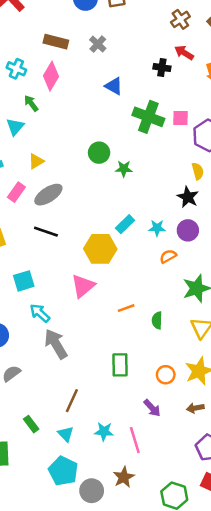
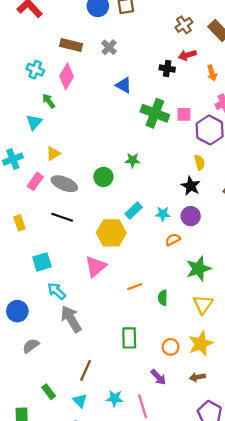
red arrow: (184, 53) -> (187, 55), turned -48
green circle: (99, 153) -> (103, 177), moved
gray ellipse: (48, 195) -> (64, 184), turned 55

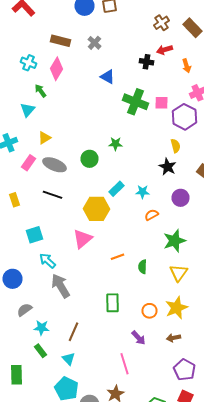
purple circle: (191, 216) -> (180, 198), moved
cyan star: (115, 398) -> (42, 328), moved

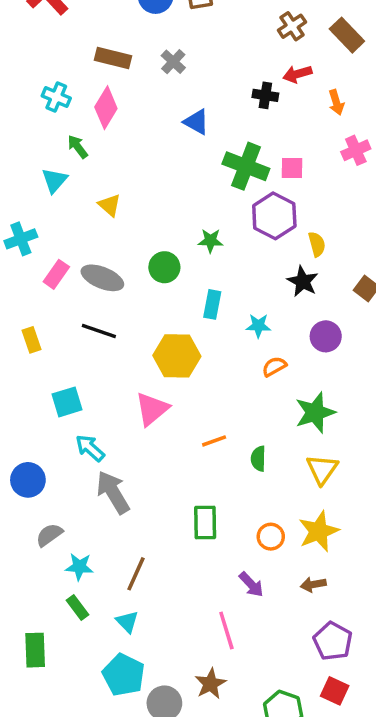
purple hexagon: (184, 117) -> (274, 216), moved
yellow triangle: (44, 138) -> (109, 205), moved, turned -48
cyan rectangle: (116, 189) -> (212, 304), moved, turned -35

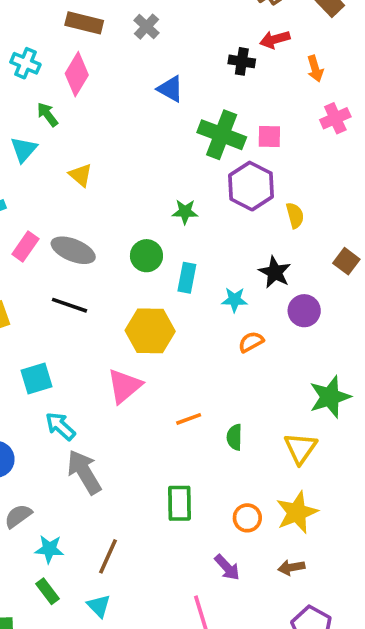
green circle: (164, 267) -> (146, 256), moved
black star: (303, 281) -> (275, 272), moved
green star: (315, 413) -> (330, 397), moved

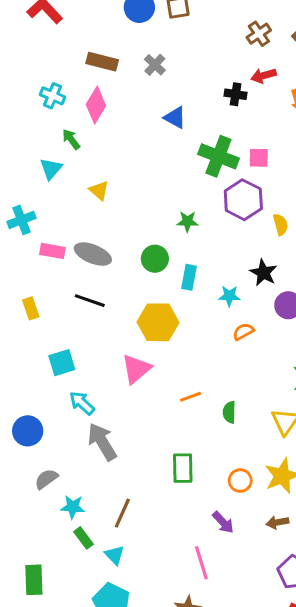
pink rectangle: (25, 247) -> (52, 251), turned 65
green rectangle: (47, 591) -> (84, 538), moved

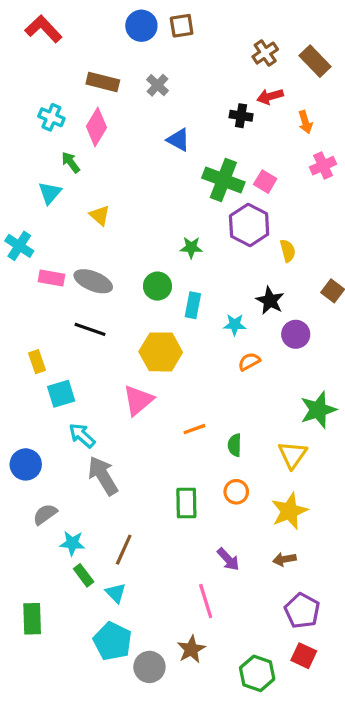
pink square: (259, 158) -> (265, 182), turned 30
cyan cross: (21, 220) -> (19, 246), turned -36
yellow rectangle: (31, 308) -> (37, 362), moved
orange circle: (240, 481) -> (236, 492), moved

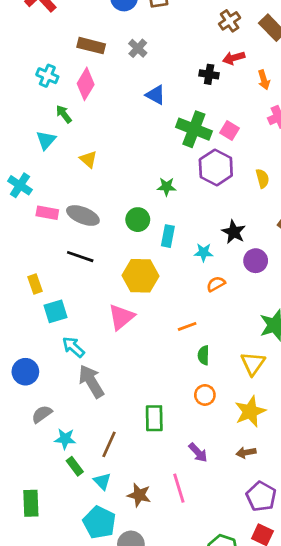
yellow semicircle: (288, 251) -> (262, 178), moved
orange line: (194, 429) -> (187, 326), moved
green rectangle: (186, 503) -> (154, 418), moved
brown star: (191, 649) -> (139, 495), moved, turned -30

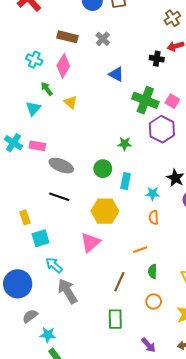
yellow triangle: (88, 159) -> (71, 102), moved
pink rectangle: (47, 213) -> (37, 146), moved
orange semicircle: (216, 284) -> (154, 217), moved, turned -64
blue circle: (25, 372) -> (18, 284), size x1.4
brown line: (109, 444) -> (119, 282), moved

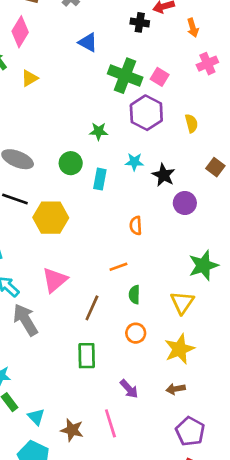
yellow triangle: (71, 102) -> (29, 78), turned 48
cyan star: (153, 194) -> (134, 162), moved
yellow hexagon: (105, 211) -> (51, 218), moved
pink triangle: (90, 242) -> (55, 280), moved

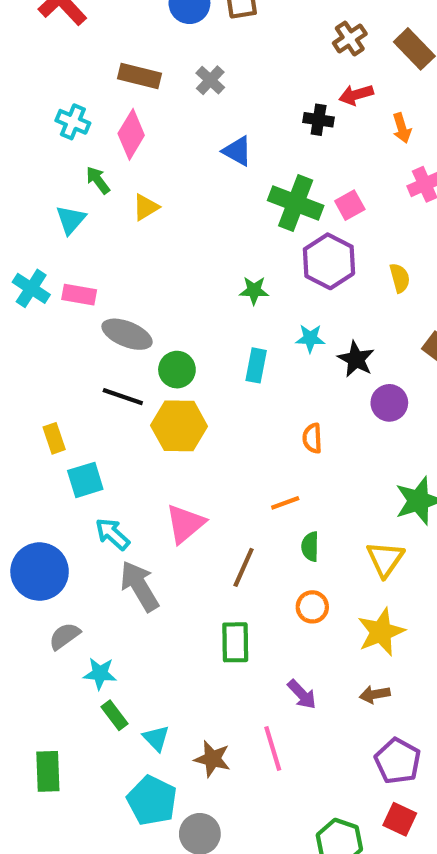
pink square: (160, 77) -> (350, 205), turned 30
green circle: (71, 163) -> (177, 370), moved

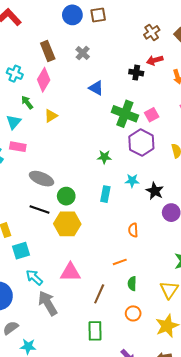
brown rectangle: (139, 76) -> (48, 51), turned 54
pink rectangle: (79, 295) -> (18, 147), moved
pink triangle: (185, 524) -> (70, 272), turned 40

